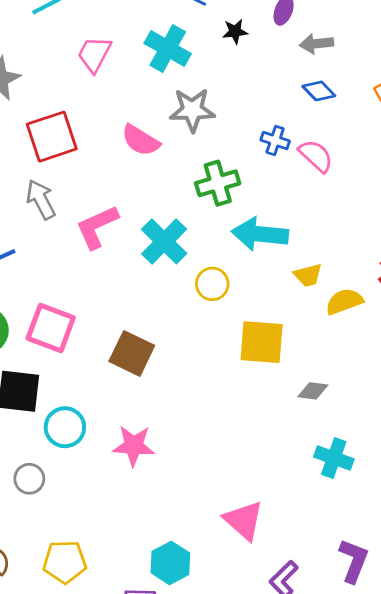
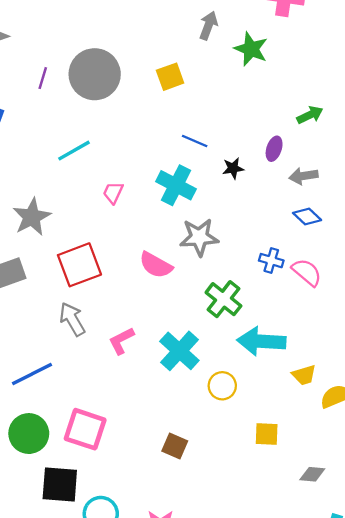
pink trapezoid: (94, 54) -> (113, 193), size x0.7
green cross: (218, 183) -> (223, 299), turned -33
pink L-shape: (97, 227) -> (121, 341), size x0.7
yellow square: (262, 342) -> (267, 434), size x0.6
brown square: (132, 353) -> (175, 446), moved, size x0.7

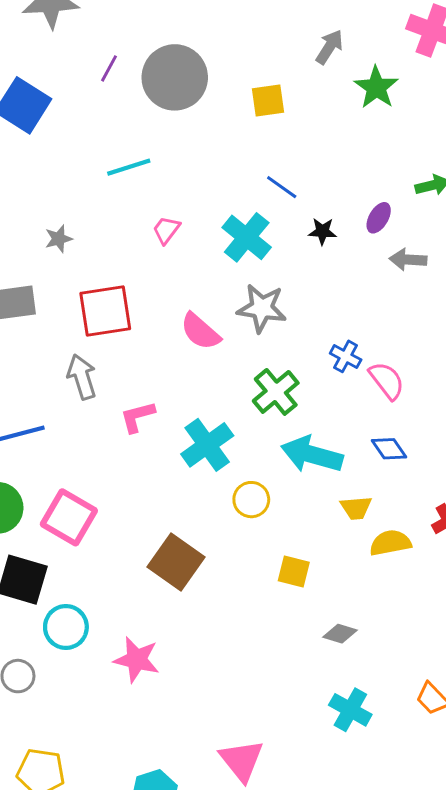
gray star: (32, 217) -> (59, 239), size x0.6
blue diamond: (307, 217) -> (389, 449), moved
brown square: (175, 446) -> (176, 562), size x1.6

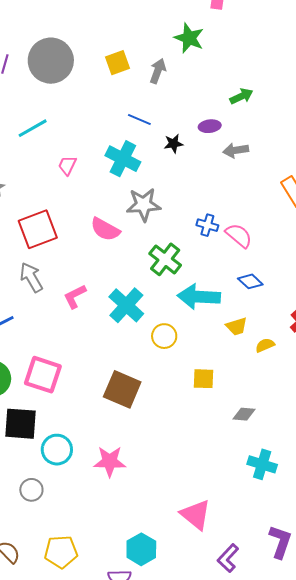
gray arrow: (329, 47) -> (158, 71), moved
purple ellipse: (379, 218) -> (210, 126), turned 65
yellow semicircle: (390, 543) -> (265, 345), size x0.7

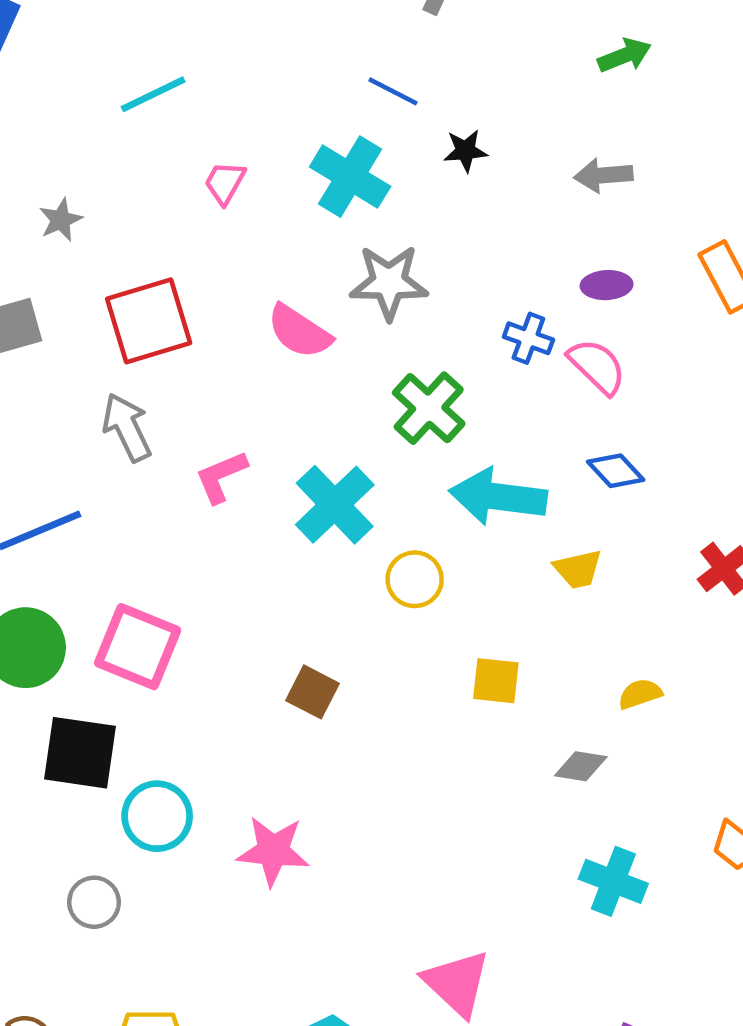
purple ellipse: (210, 126) -> (607, 285), moved
yellow semicircle: (265, 345) -> (640, 694), moved
brown square: (122, 389) -> (312, 692), size x0.6

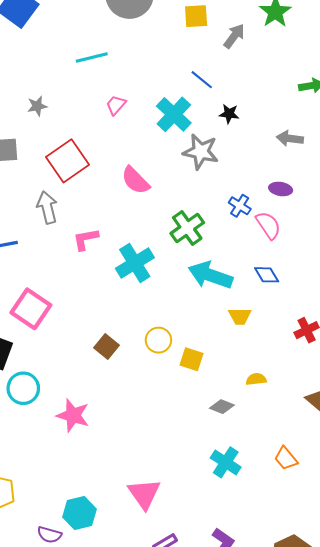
gray star: (389, 282) -> (201, 152), moved
red square: (149, 321) -> (68, 161), turned -30
yellow circle: (415, 579) -> (158, 340), moved

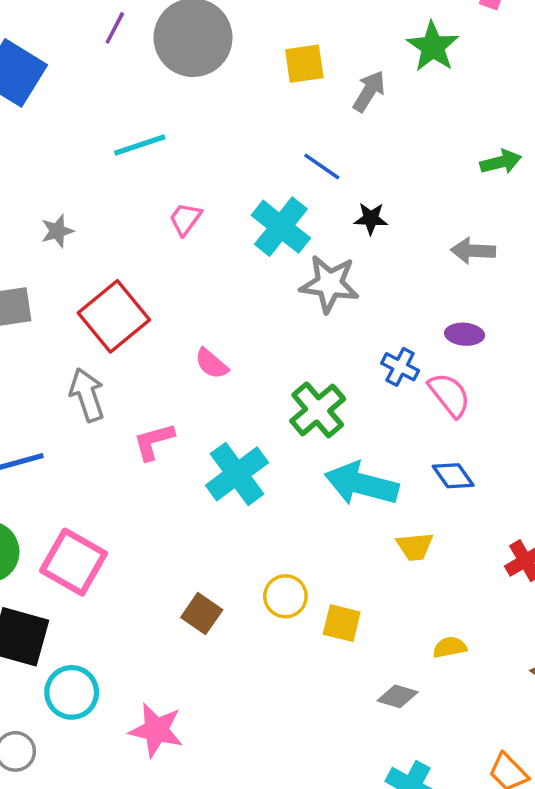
pink semicircle: (136, 180) -> (211, 364), moved, size x0.7

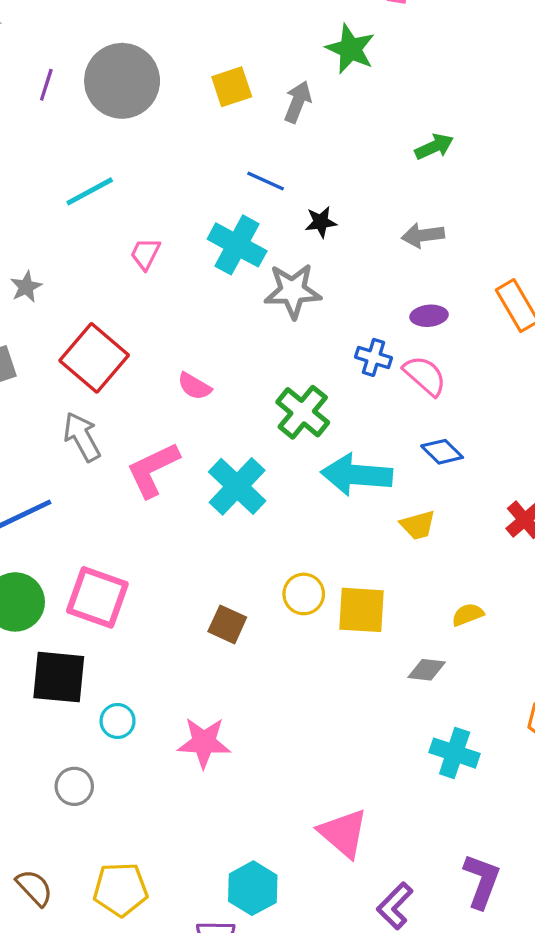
pink L-shape: (154, 441) -> (153, 470), size x1.4
yellow square: (342, 623) -> (361, 610), size x1.4
cyan circle: (72, 692) -> (118, 721), size x0.7

